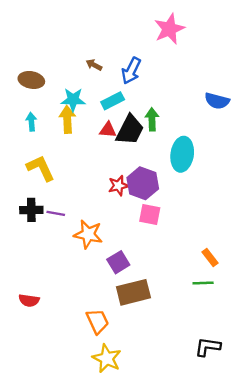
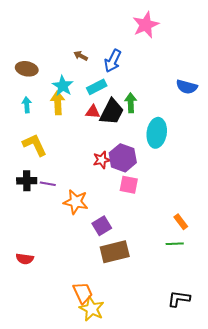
cyan star: (73, 100) -> (63, 86), turned 30
orange trapezoid: (97, 321) -> (83, 293), moved

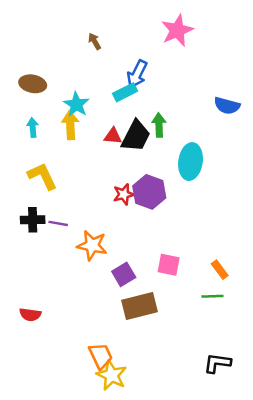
brown arrow: (81, 56) -> (95, 41), moved, turned 32
cyan rectangle: (97, 87) -> (125, 92), moved
pink square: (129, 185) -> (169, 265), moved

